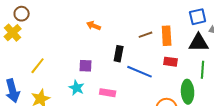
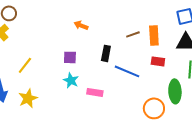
purple square: (86, 66) -> (70, 57), moved
cyan star: (77, 88) -> (71, 80), moved

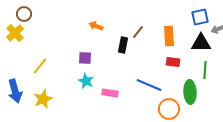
brown line: (133, 34) -> (138, 32), moved, turned -32
black rectangle: (106, 53) -> (123, 45), moved
blue line: (127, 71) -> (149, 85), moved

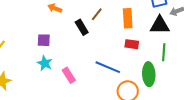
black rectangle: (123, 45) -> (82, 27), turned -42
pink rectangle: (110, 93) -> (69, 75), turned 49

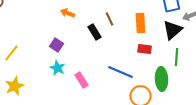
brown line: (97, 14) -> (109, 19), turned -64
black triangle: (160, 25) -> (172, 30), turned -40
purple square: (44, 40) -> (56, 45), turned 32

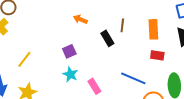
brown line: (109, 19) -> (122, 25), turned 32
purple square: (56, 45) -> (69, 51), turned 32

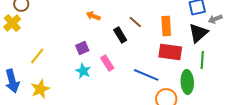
brown line: (122, 25) -> (135, 22), turned -56
red rectangle: (157, 55) -> (170, 52), size x1.6
pink rectangle: (94, 86) -> (107, 63), moved

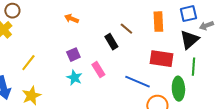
orange arrow: (93, 16) -> (71, 19), moved
orange rectangle: (166, 26) -> (158, 22), moved

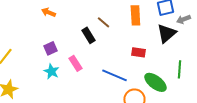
red rectangle: (161, 59) -> (138, 52), size x0.6
green line: (193, 67) -> (179, 69), moved
green ellipse: (178, 89) -> (155, 82), turned -50

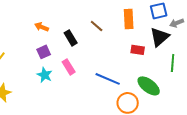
orange arrow: (48, 12) -> (42, 27), moved
black rectangle: (88, 35) -> (71, 38), moved
red rectangle: (138, 52) -> (138, 50), moved
green line: (179, 69) -> (173, 63), moved

